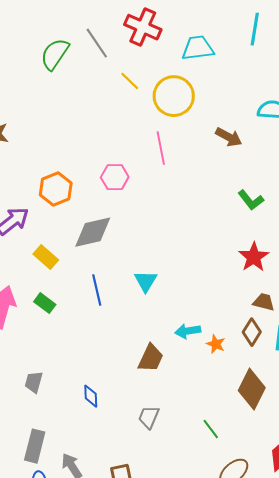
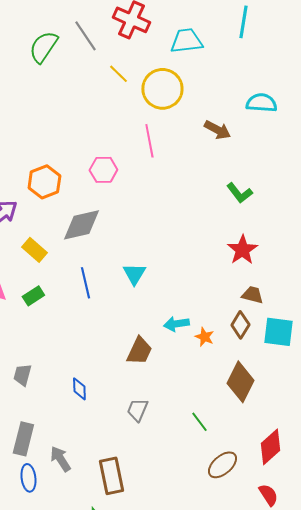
green rectangle: (45, 303) -> (33, 296), turned -70

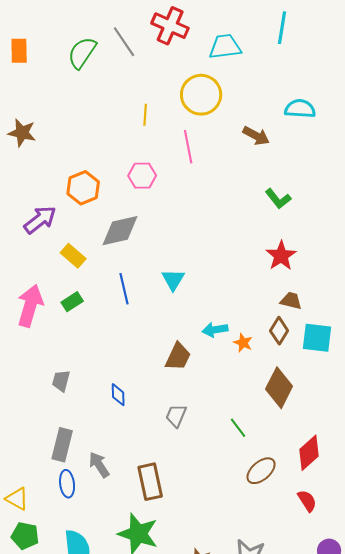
yellow line: (118, 74) -> (145, 115), moved, turned 50

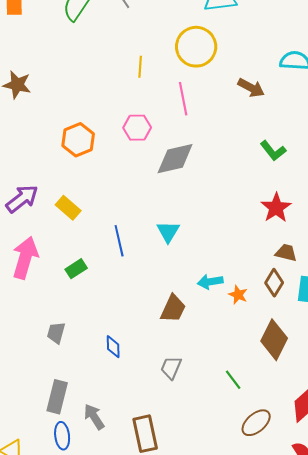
purple arrow: (40, 220) -> (22, 199), moved
gray diamond: (120, 231) -> (175, 159), moved
green rectangle: (72, 302) -> (76, 269), moved

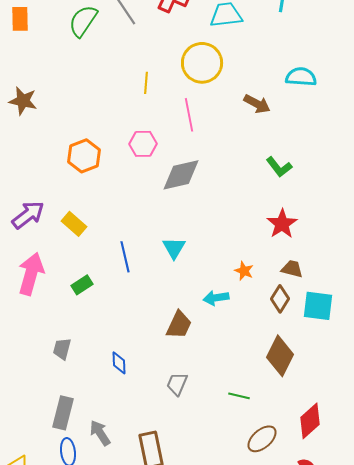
orange star: (238, 295) -> (244, 271), moved
green line: (233, 380) -> (239, 396), turned -40

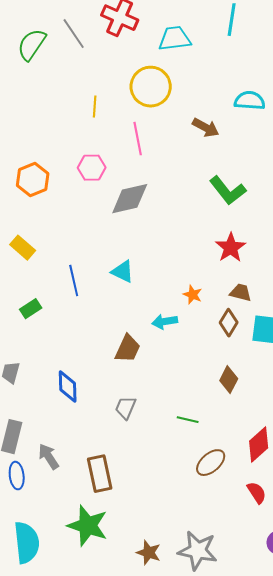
green L-shape: (279, 167) -> (228, 191), size x1.4
cyan triangle: (174, 248) -> (123, 272), turned -35
brown diamond: (280, 356) -> (229, 380), size x0.7
blue diamond: (119, 363) -> (68, 387), size x1.4

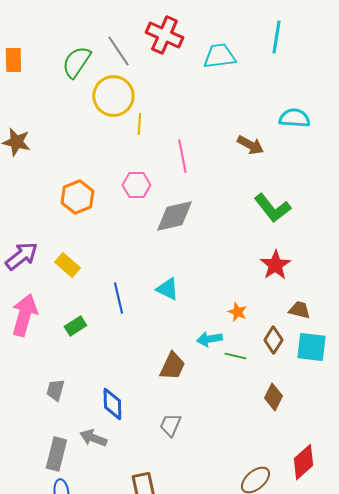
yellow circle: (151, 87) -> (113, 96), moved
brown trapezoid: (241, 293) -> (299, 310), moved
green line: (188, 420) -> (235, 356), moved
gray arrow: (49, 457) -> (93, 438), moved, turned -36

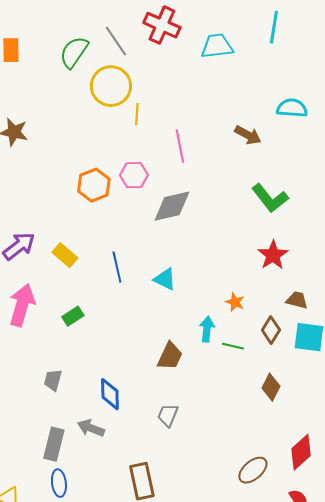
orange hexagon: (77, 197) -> (94, 185), moved
blue line: (118, 298) -> (117, 267), moved
cyan arrow: (209, 339) -> (207, 329), turned 105

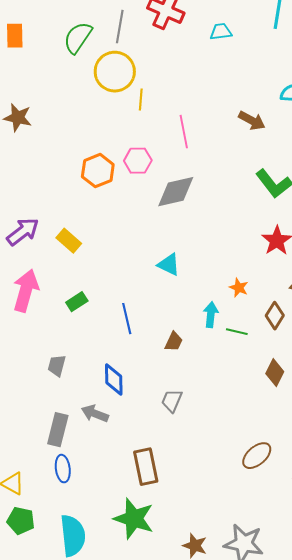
gray line: (116, 41) -> (120, 27), turned 44
cyan trapezoid: (217, 46) -> (221, 32), size x0.7
blue line: (117, 267) -> (127, 319), moved
brown trapezoid: (170, 356) -> (174, 342), size x0.7

